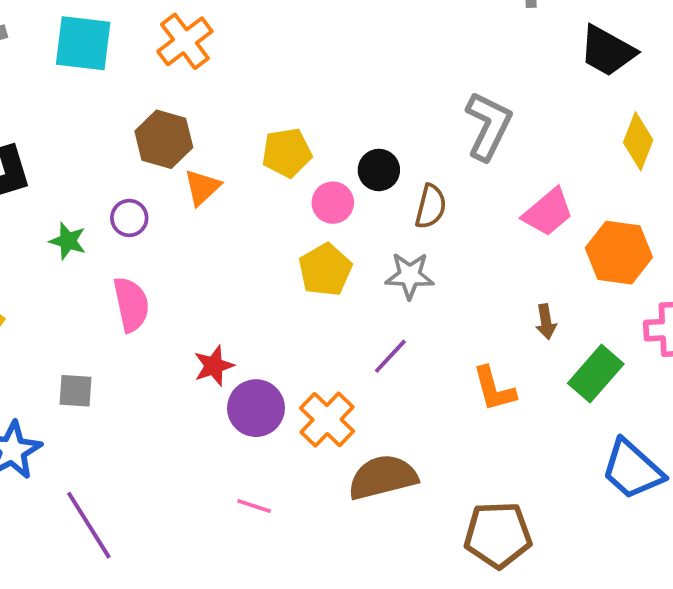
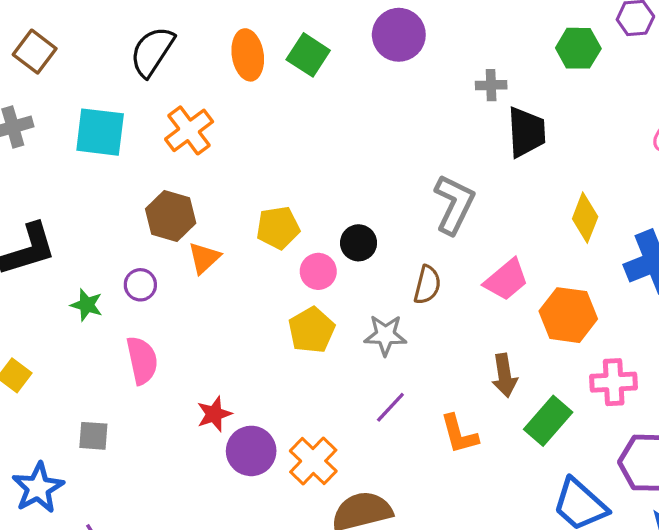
black trapezoid: (607, 51) -> (526, 132), moved, turned -122
brown semicircle: (431, 206) -> (427, 285), moved
brown arrow: (546, 322) -> (505, 375), size x1.4
purple line: (390, 356) -> (390, 407), moved

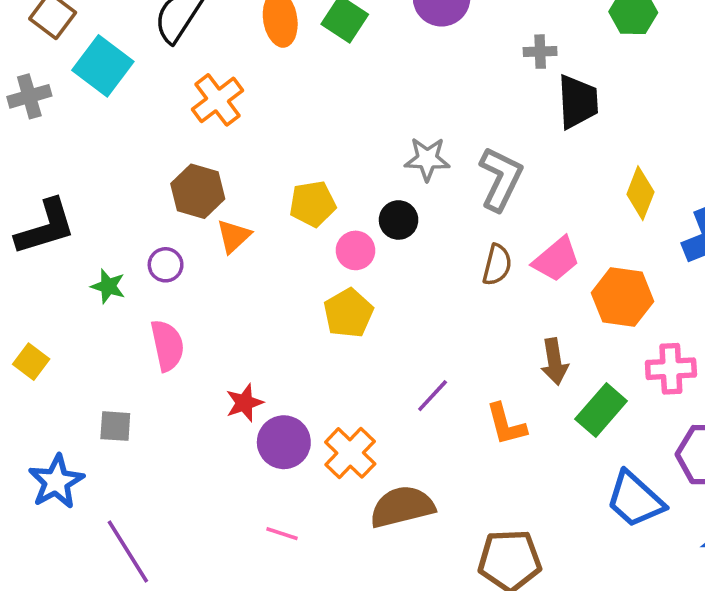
cyan square: (100, 132) -> (103, 66), moved, turned 30
brown semicircle: (427, 285) -> (497, 265), moved
gray star: (385, 335) -> (427, 159), moved

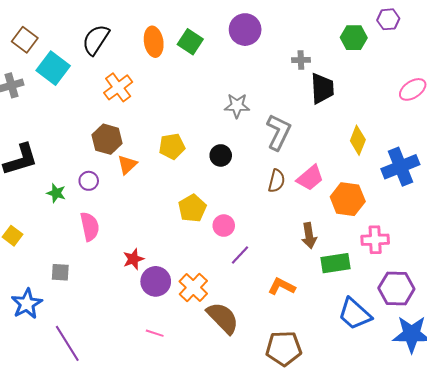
gray star: (427, 159) -> (237, 106), moved
pink circle: (356, 250) -> (224, 226), moved
green rectangle: (601, 410) -> (335, 263), turned 40
orange L-shape: (506, 424) -> (282, 286), moved, turned 132
brown semicircle: (402, 507) -> (223, 318), turned 60

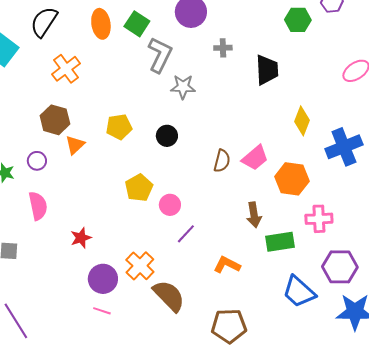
gray cross: (301, 60) -> (223, 48), moved
gray L-shape: (279, 132) -> (160, 55), moved
purple circle: (156, 281) -> (103, 279), moved

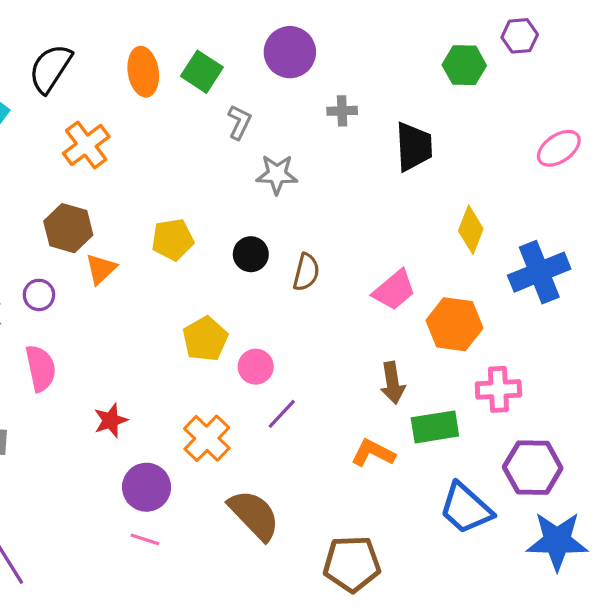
gray L-shape: (160, 55) -> (239, 122), size x0.6
brown semicircle: (222, 161) -> (306, 272), moved
orange L-shape: (227, 265) -> (373, 453), moved
orange cross: (140, 266) -> (207, 438), moved

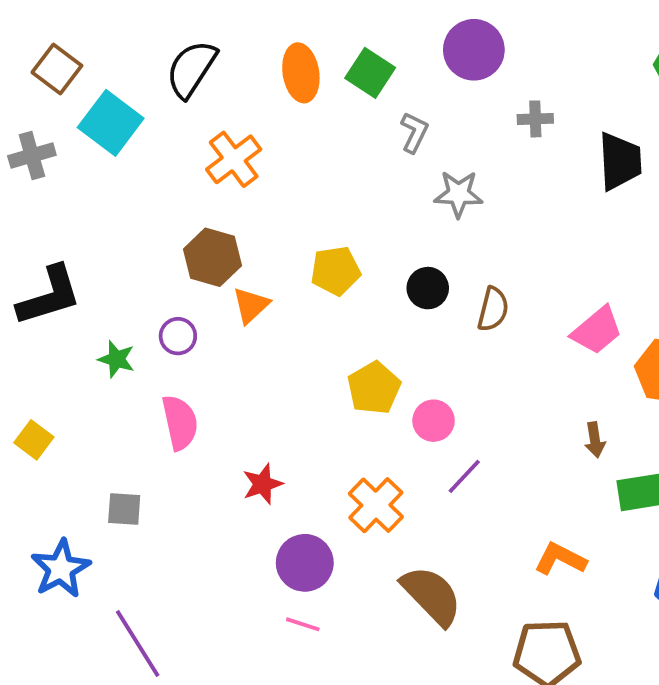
brown arrow: (393, 383) -> (595, 440), size x0.7
orange L-shape: (373, 453) -> (560, 559), moved

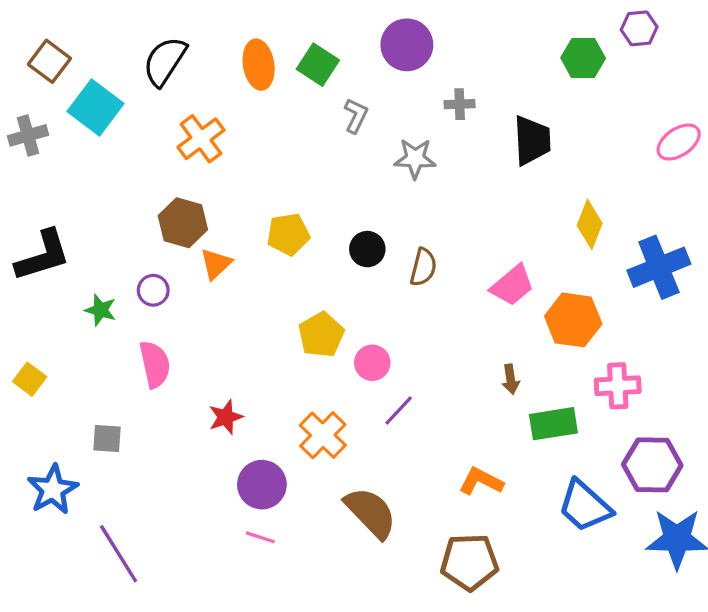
gray star: (458, 194) -> (415, 158), moved

